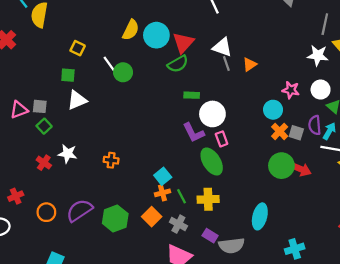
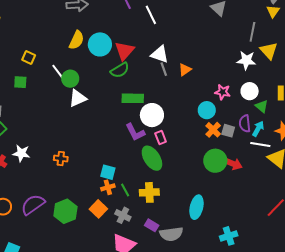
green rectangle: (192, 95) -> (133, 98), size x1.5
white triangle: (77, 100) -> (78, 98), moved
cyan square: (163, 176) -> (108, 172), turned -35

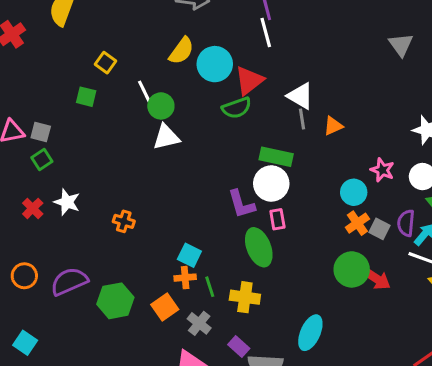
white line: (151, 15) -> (266, 32), moved
green rectangle: (133, 98) -> (276, 157), moved

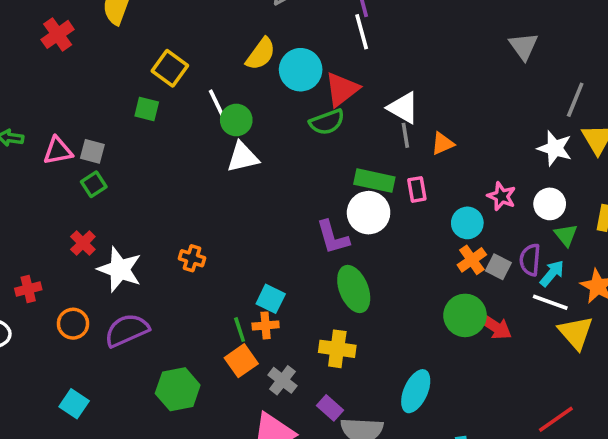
yellow square: (106, 63) -> (170, 68), size x1.4
white star: (67, 202) -> (120, 269), moved, size x1.4
pink rectangle: (277, 219) -> (417, 189), moved
green line: (210, 287) -> (240, 330), moved
green hexagon: (115, 301) -> (178, 389), moved

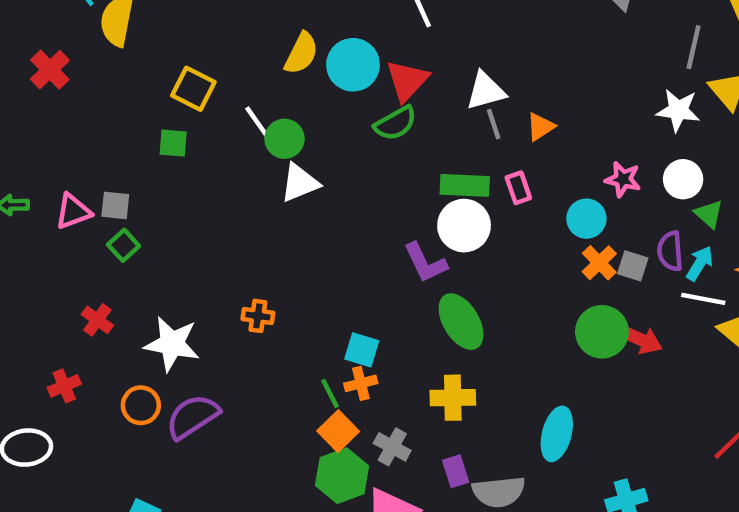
white triangle: (403, 108) -> (486, 91), turned -36
red cross: (83, 243) -> (97, 320), moved
orange circle: (73, 324) -> (141, 405), moved
green hexagon: (178, 389) -> (342, 476), moved
purple rectangle: (330, 408) -> (456, 471), turned 40

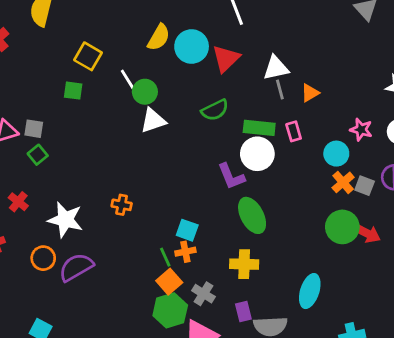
green semicircle: (395, 123) -> (215, 110), moved

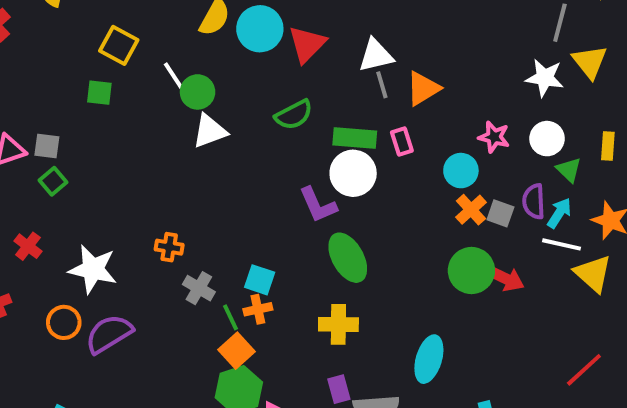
orange triangle: (310, 93) -> (423, 88), size x1.4
gray cross: (203, 294) -> (199, 288), moved

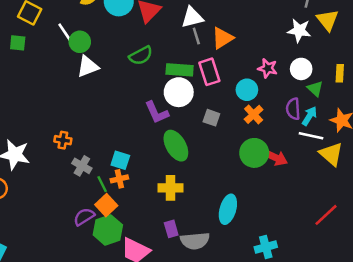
pink rectangle: (402, 142) -> (209, 72), size x1.5
gray square: (500, 213) -> (211, 118), moved
purple semicircle: (109, 334) -> (84, 217), moved, size x0.7

